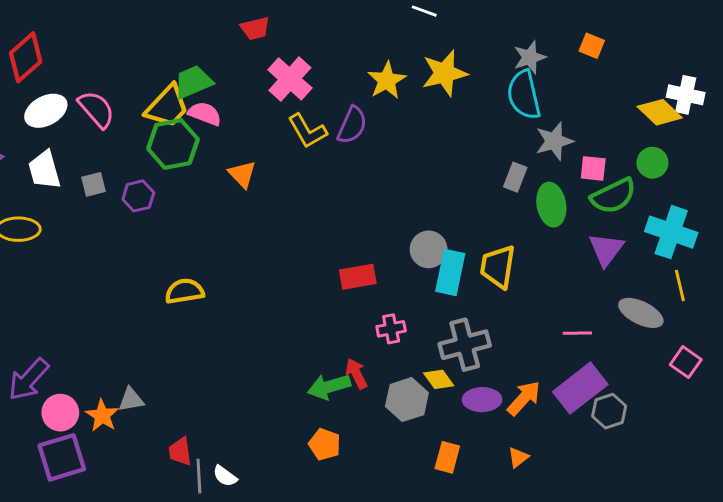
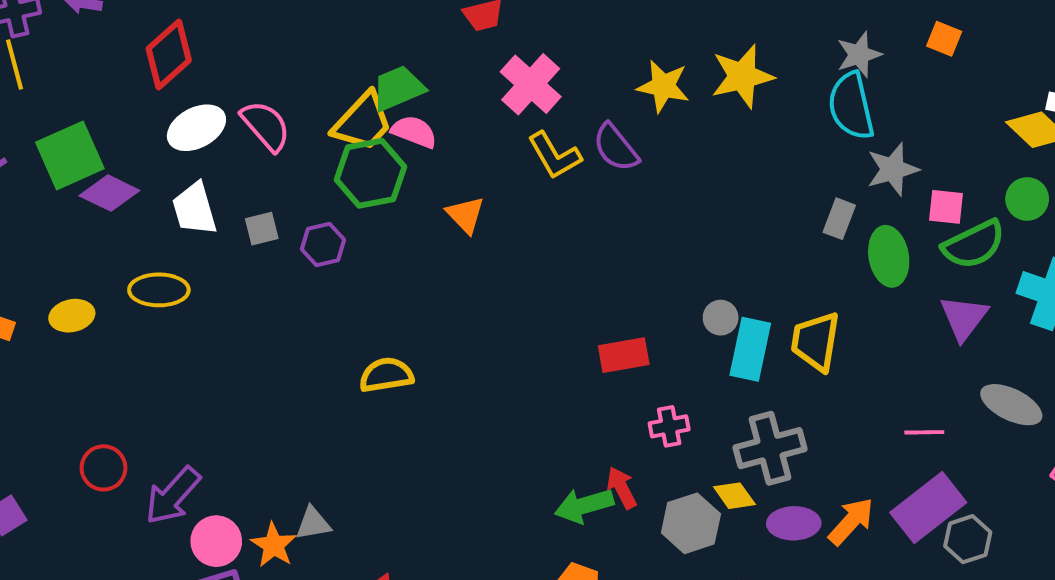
yellow star: (387, 80) -> (663, 86), turned -30
purple semicircle: (352, 125) -> (616, 148), turned 117
gray circle: (429, 249) -> (721, 318), size x0.7

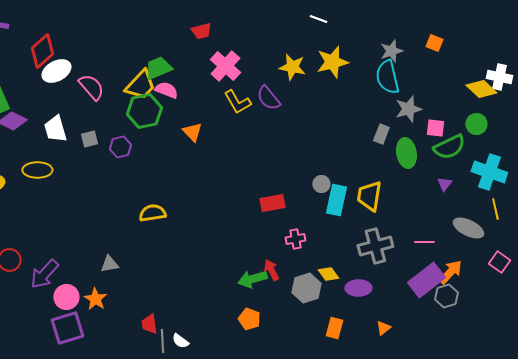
white ellipse: (196, 128) -> (56, 71), moved
purple triangle: (964, 318) -> (444, 184), size x0.6
gray cross: (770, 448) -> (375, 246), moved
orange arrow: (851, 521) -> (450, 272), moved
gray triangle: (313, 523) -> (109, 264), moved

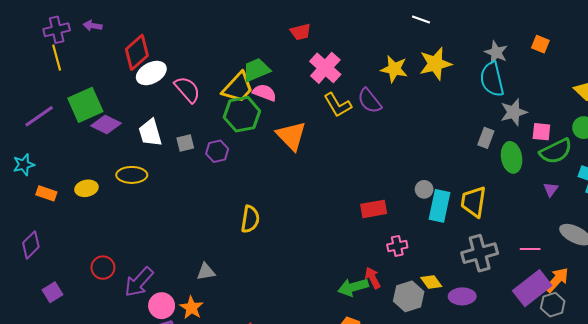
gray star: (391, 51) -> (496, 52), turned -30
orange triangle: (192, 132) -> (291, 136), size x1.5
yellow semicircle: (152, 213) -> (250, 219), turned 108

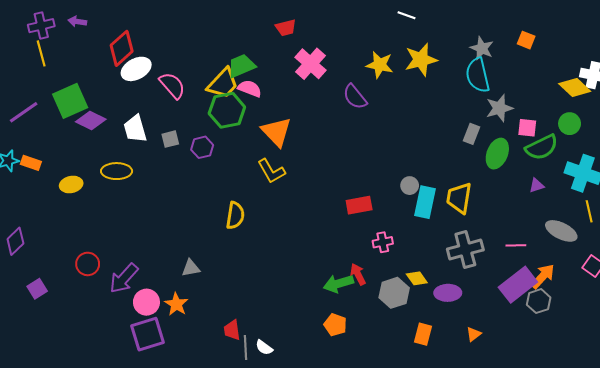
yellow L-shape: (338, 105) -> (271, 171), moved
green ellipse: (512, 157) -> (497, 154), turned 32
purple triangle: (551, 189) -> (537, 186), turned 35
orange rectangle: (46, 193) -> (31, 163), moved

